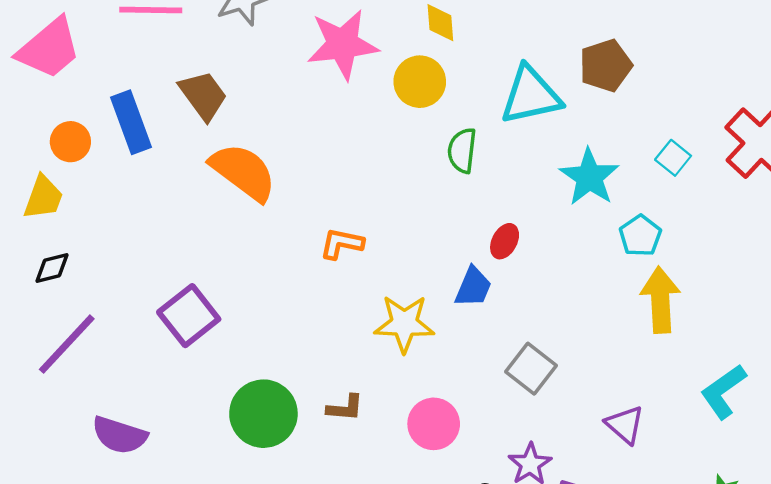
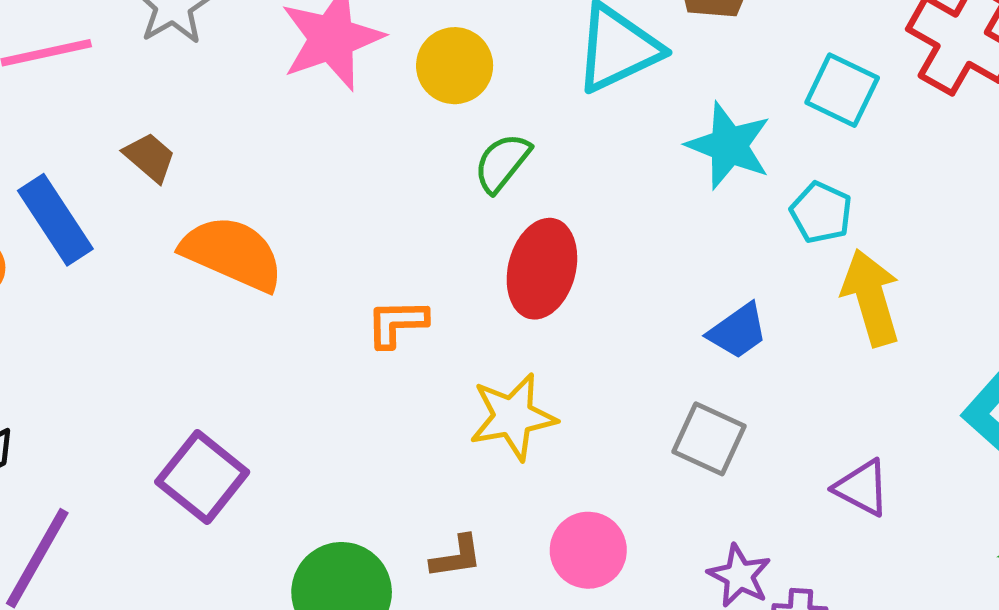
brown trapezoid: (203, 95) -> (150, 157), size x0.7
green semicircle: (462, 150) -> (502, 163), moved, turned 45
cyan square: (673, 158) -> (842, 90), size x1.4
red ellipse: (505, 241) -> (542, 269), moved, size x1.8
blue trapezoid: (473, 287) -> (738, 331), moved, turned 45

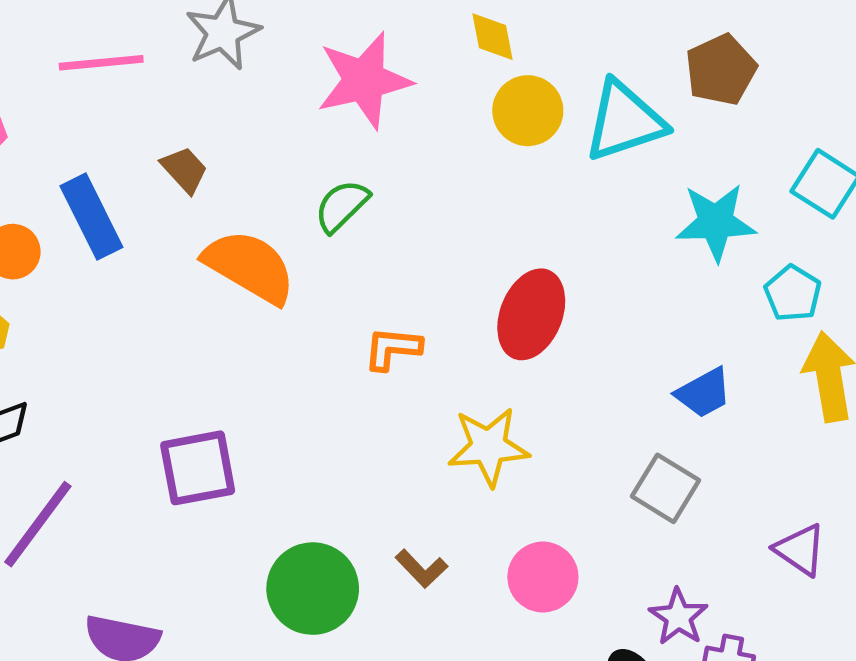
yellow circle: (455, 66) -> (528, 111), moved
cyan star: (729, 146) -> (716, 222), turned -30
green semicircle: (502, 163) -> (342, 206), moved
purple square: (202, 477) -> (198, 468), turned 34
brown L-shape: (456, 557) -> (421, 569), turned 48

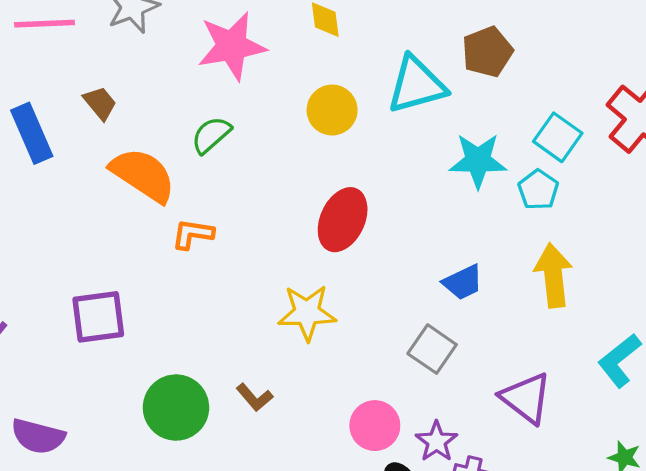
yellow circle: (528, 111) -> (332, 110), moved
cyan pentagon: (793, 293) -> (538, 190), moved
orange L-shape: (393, 348) -> (193, 234), moved
purple triangle: (800, 550) -> (526, 398), size x1.4
pink circle: (543, 577) -> (375, 426), moved

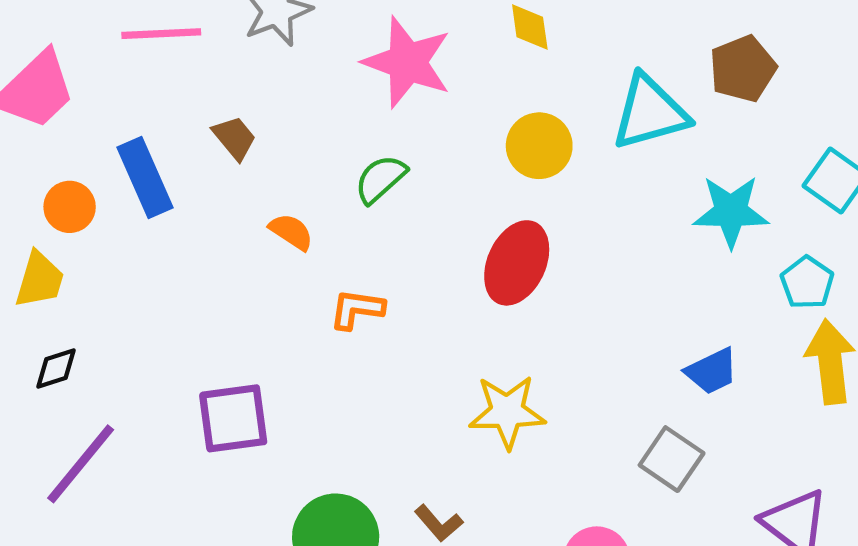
pink star: (232, 46) -> (407, 62), turned 30
orange semicircle: (143, 175) -> (291, 232), size x0.5
cyan pentagon: (538, 190) -> (807, 283), moved
red ellipse: (343, 220) -> (517, 263), moved

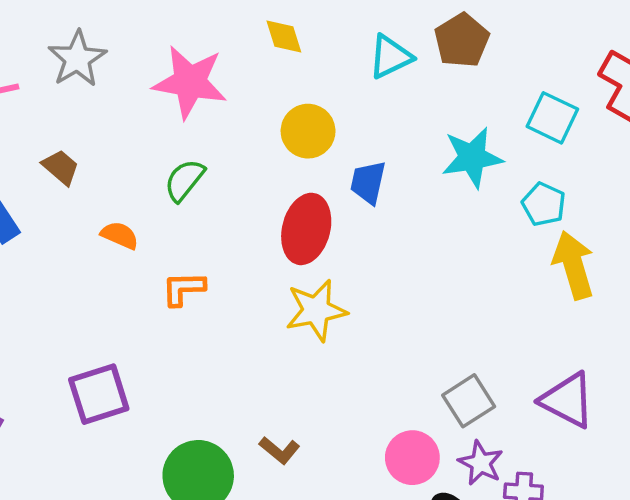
cyan triangle: (650, 112) -> (390, 57), moved, size x0.7
blue trapezoid: (712, 371) -> (368, 182), moved, turned 138
yellow star: (507, 412) -> (316, 310), moved
gray square: (672, 459) -> (469, 401), moved, turned 33

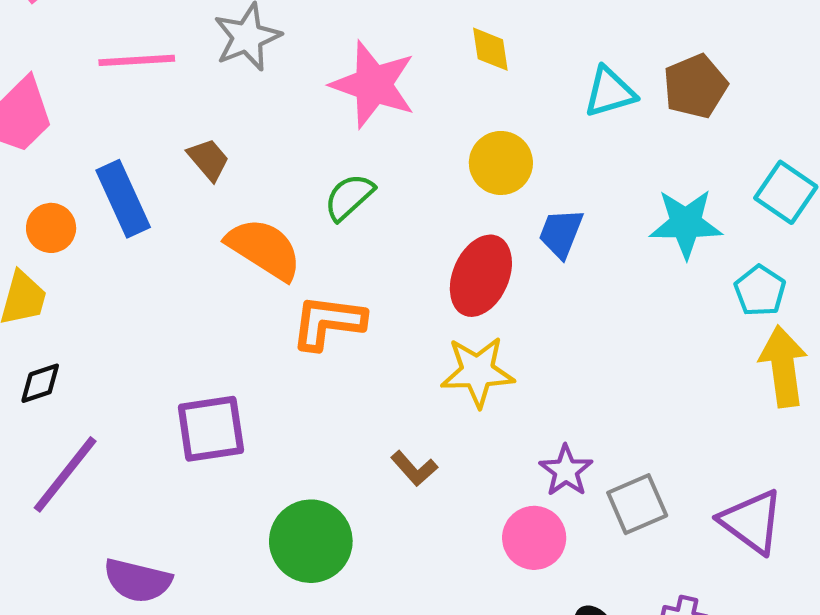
orange semicircle: (120, 235) -> (264, 249), size x1.8
orange L-shape: (183, 289) -> (328, 322), size x1.4
brown L-shape: (280, 450) -> (414, 468), moved
pink circle: (412, 458) -> (534, 538), moved
purple star: (481, 463) -> (566, 471), moved

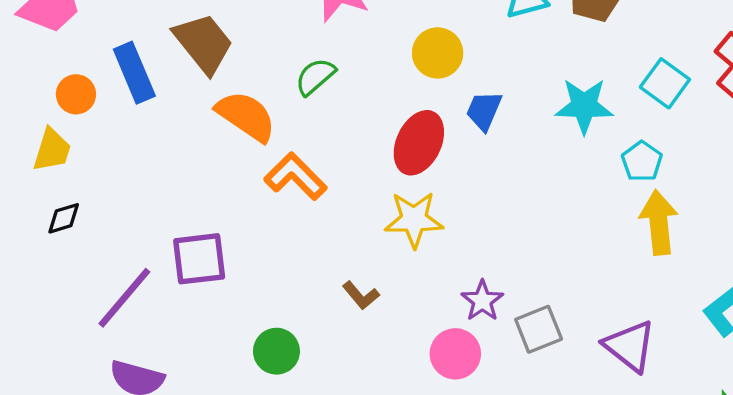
brown trapezoid: (208, 159) -> (204, 43), size x1.8
orange L-shape: (328, 322) -> (295, 176), turned 36
purple line: (65, 474) -> (124, 298), moved
green circle: (311, 541) -> (276, 351), size x0.7

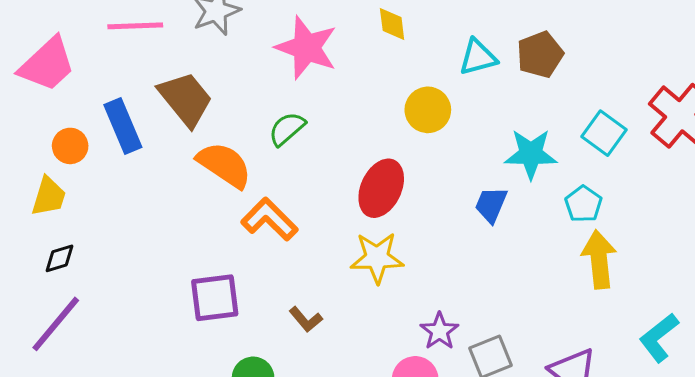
yellow circle: (438, 53) -> (428, 110), moved
blue trapezoid: (484, 111) -> (491, 205), moved
purple square: (199, 259) -> (215, 298), moved
brown L-shape: (361, 295) -> (306, 319), moved
purple line: (124, 298) -> (56, 324), moved

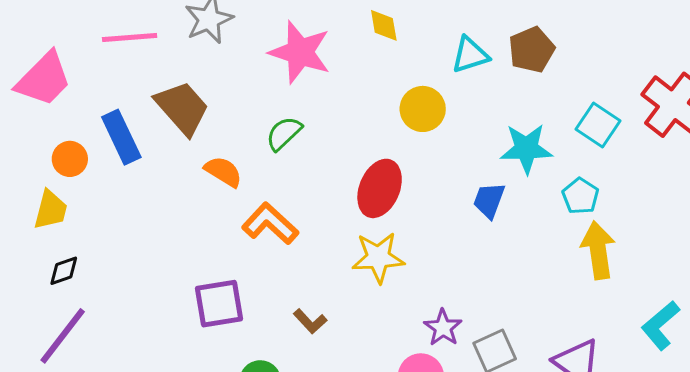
orange semicircle: (224, 165) -> (223, 172), size x0.7

